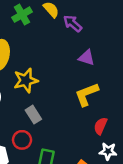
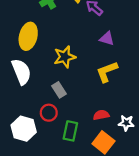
yellow star: (26, 80) -> (65, 57), moved
red semicircle: (100, 126) -> (101, 115), moved, turned 56

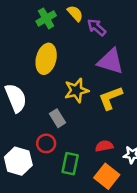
yellow ellipse: (28, 36) -> (46, 59), moved
purple triangle: (107, 39) -> (111, 61), size x1.6
yellow star: (65, 57) -> (76, 90), moved

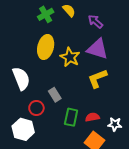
purple arrow: (97, 27) -> (95, 22), moved
yellow star: (76, 90) -> (70, 57), moved, turned -30
red circle: (46, 143) -> (36, 108), moved
green rectangle: (70, 164) -> (71, 117), moved

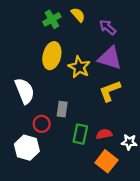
gray rectangle: (55, 95) -> (62, 109), turned 40

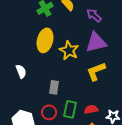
purple triangle: (110, 58) -> (96, 42), turned -30
white semicircle: (25, 91) -> (21, 71), size x0.6
red circle: (42, 124) -> (49, 112), moved

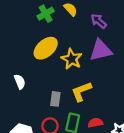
yellow ellipse: (45, 40) -> (46, 48), turned 35
yellow L-shape: (96, 71) -> (81, 91), moved

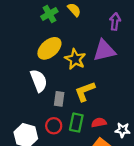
purple arrow: (99, 21) -> (115, 22), moved, turned 56
white semicircle: (20, 82) -> (39, 81), moved, size x1.5

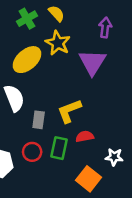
purple triangle: (104, 51) -> (92, 62), turned -45
yellow star: (75, 59) -> (58, 43), moved
red semicircle: (99, 123) -> (85, 136), moved

